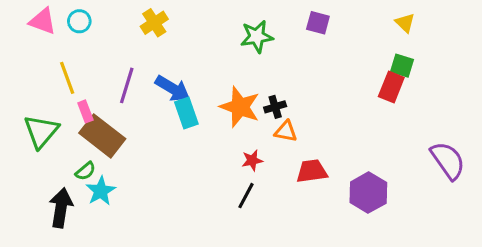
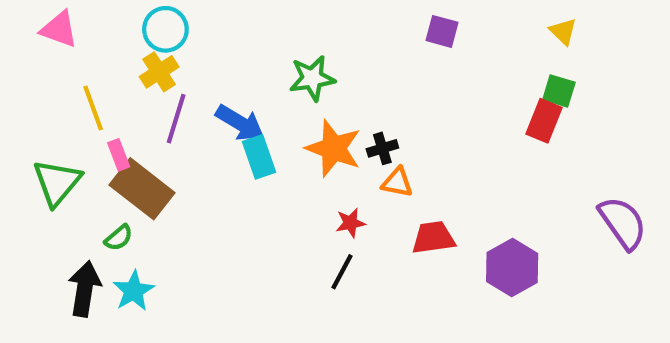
cyan circle: (79, 21) -> (165, 29), moved, size x1.4
yellow cross: (154, 23) -> (159, 72), moved
green star: (257, 37) -> (312, 78), moved
cyan star: (101, 191) -> (134, 291), moved

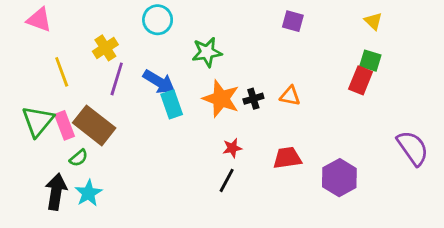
cyan circle: (165, 29) -> (158, 20), moved
pink rectangle: (119, 155) -> (64, 125), moved, size x1.4
orange triangle: (397, 182) -> (290, 96), moved

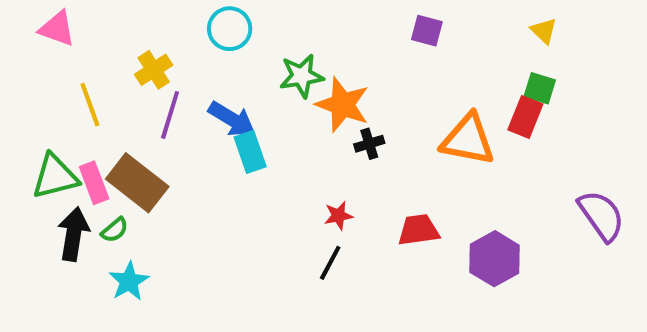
orange triangle: (290, 96) -> (468, 140), moved, size x1.8
orange star: (221, 99) -> (343, 105), moved
green triangle: (38, 121) -> (55, 177), turned 36
black arrow: (56, 192) -> (74, 234), moved

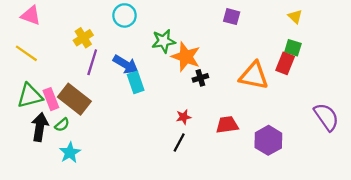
yellow line: (90, 105) -> (26, 53), moved, turned -35

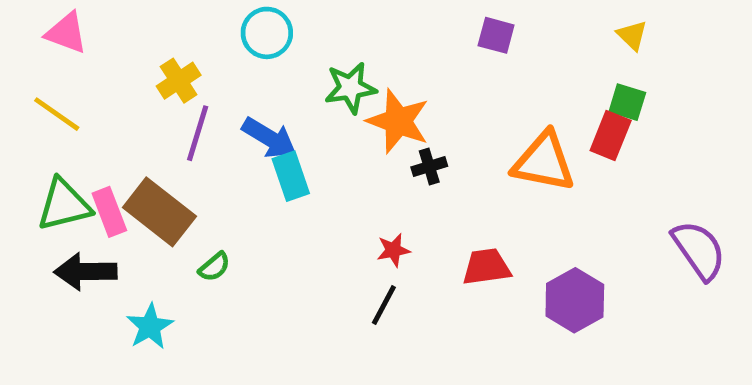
green semicircle: (62, 125) -> (214, 267), moved
black arrow: (40, 127) -> (85, 272), turned -100

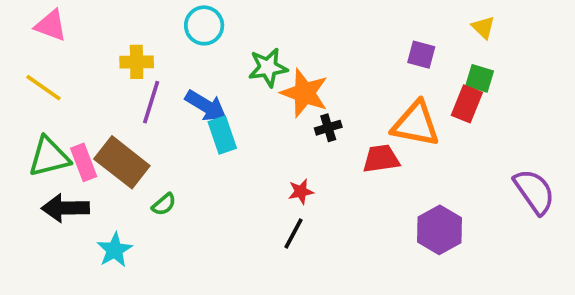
purple square: (496, 35) -> (421, 55), moved
yellow cross: (179, 81) -> (137, 62), turned 32
red trapezoid: (486, 267) -> (381, 159), moved

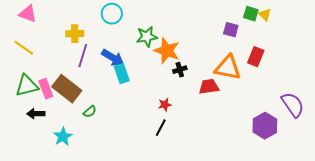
green square: (480, 78) -> (251, 14), moved
black arrow: (65, 208) -> (36, 114), size x0.7
purple hexagon: (439, 230) -> (265, 126), moved

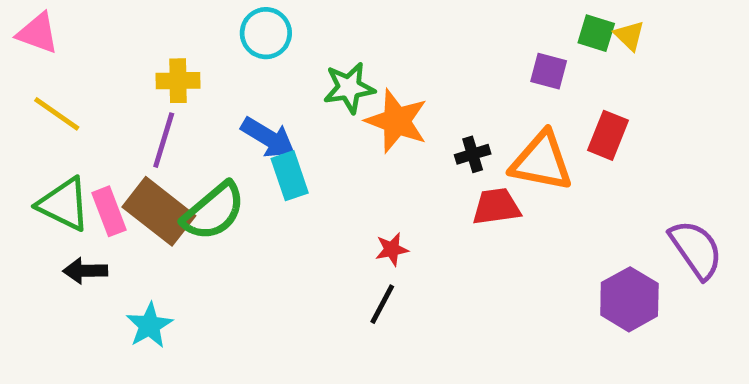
pink triangle: (28, 14) -> (38, 33), moved
purple line: (83, 56) -> (164, 140), moved
black cross: (180, 70) -> (473, 154), moved
green triangle: (27, 86) -> (64, 204), turned 40
green semicircle: (90, 112) -> (214, 211), moved, size x2.0

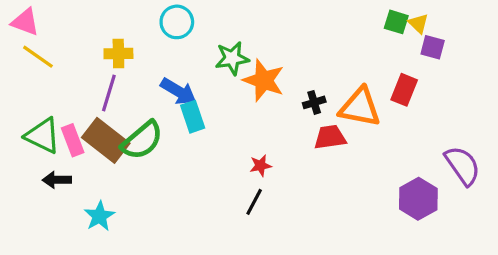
purple square: (549, 71) -> (433, 47), moved
yellow line: (57, 114) -> (38, 57), moved

